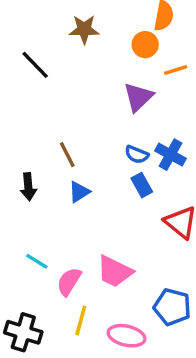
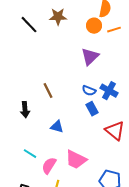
black line: (35, 65) -> (29, 25), moved
orange line: (176, 70) -> (114, 30), moved
blue triangle: (79, 192) -> (57, 127), moved, turned 48

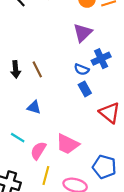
blue cross: (109, 91) -> (101, 59), moved, turned 36
black arrow: (25, 110) -> (16, 69), moved
blue triangle: (57, 127) -> (34, 107), moved

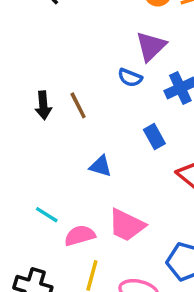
blue semicircle: (82, 69) -> (130, 78), moved
blue triangle: (34, 107) -> (101, 166), moved
pink semicircle: (38, 151) -> (80, 236), turned 42

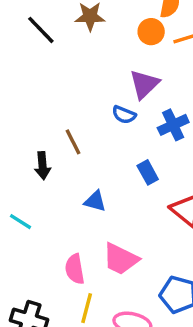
black arrow: (43, 105) -> (43, 166), moved
cyan line: (47, 215) -> (20, 222), moved
pink semicircle: (80, 236) -> (75, 269), turned -84

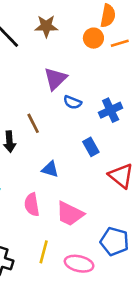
purple triangle: (144, 84) -> (55, 79), moved
pink semicircle: (75, 269) -> (32, 205), moved

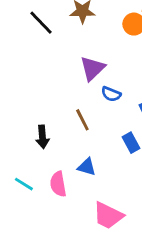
brown line: (33, 123) -> (82, 120), moved
pink semicircle: (32, 205) -> (58, 184), moved

